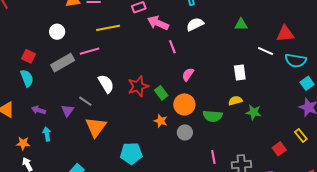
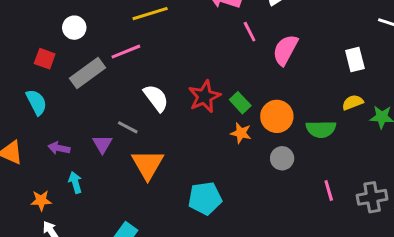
red square: (29, 56) -> (45, 59), moved
pink semicircle: (188, 74) -> (285, 50), moved, size x1.5
orange star: (161, 121) -> (241, 133), moved

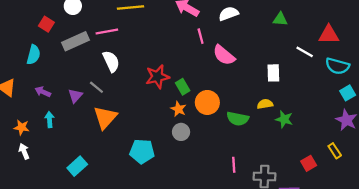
pink semicircle: (285, 50) -> (224, 55), turned -90
white semicircle: (156, 98) -> (111, 61), moved
cyan semicircle: (36, 102) -> (33, 55), turned 30
gray circle: (282, 158) -> (181, 132), moved

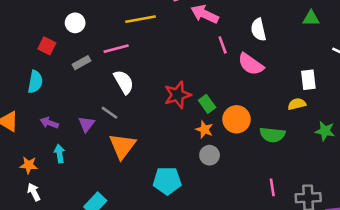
white semicircle: (229, 14) -> (258, 30), moved, turned -78
gray rectangle: (75, 41) -> (81, 63), size x0.6
yellow semicircle: (265, 104) -> (297, 104), moved

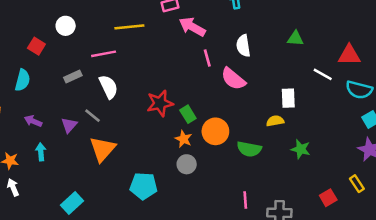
gray rectangle: (81, 63) -> (73, 77), moved

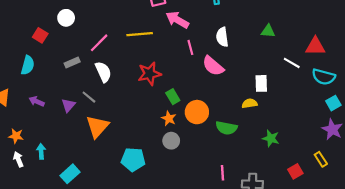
yellow line: (129, 27) -> (140, 34), moved
pink line: (104, 54) -> (99, 43), turned -35
red star: (160, 103) -> (149, 74), moved
green star: (301, 149) -> (271, 138), moved
cyan arrow: (41, 152) -> (41, 151), moved

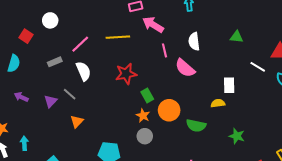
orange triangle: (97, 127) -> (77, 122), size x0.6

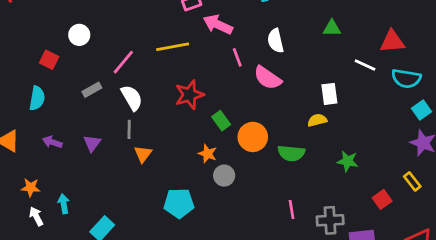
gray line: (70, 94) -> (129, 129), moved, turned 56
orange star: (143, 116) -> (208, 154), moved
orange triangle: (77, 122) -> (143, 154), moved

